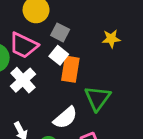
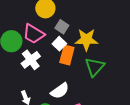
yellow star: (111, 39) -> (86, 40), moved, size x1.6
green triangle: (98, 98) -> (95, 67), moved

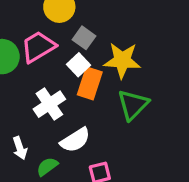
pink trapezoid: (34, 34) -> (38, 47), turned 115
white cross: (31, 60) -> (49, 104), moved

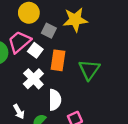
yellow star: (122, 60) -> (75, 20), moved
white square: (78, 65) -> (35, 50), moved
white semicircle: (75, 140) -> (55, 100), turned -48

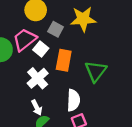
white semicircle: (55, 100) -> (73, 100), moved
white arrow: (19, 112) -> (37, 108), moved

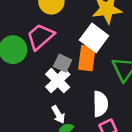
gray square: (56, 29) -> (63, 63), moved
white square: (41, 49) -> (94, 38), moved, size x1.5

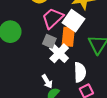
pink trapezoid: (40, 37) -> (53, 18), moved
white cross: (58, 81) -> (59, 53), moved

